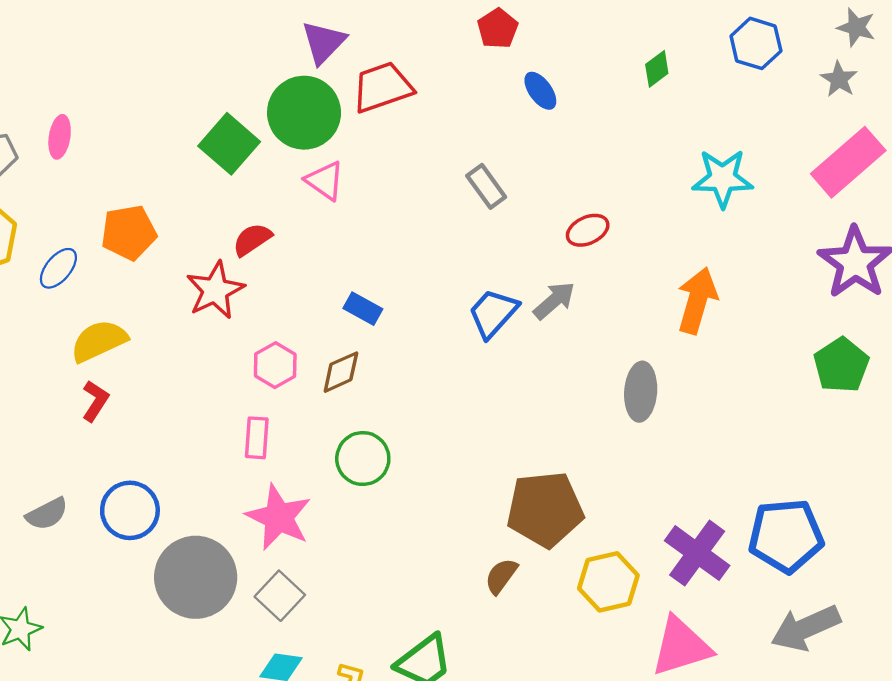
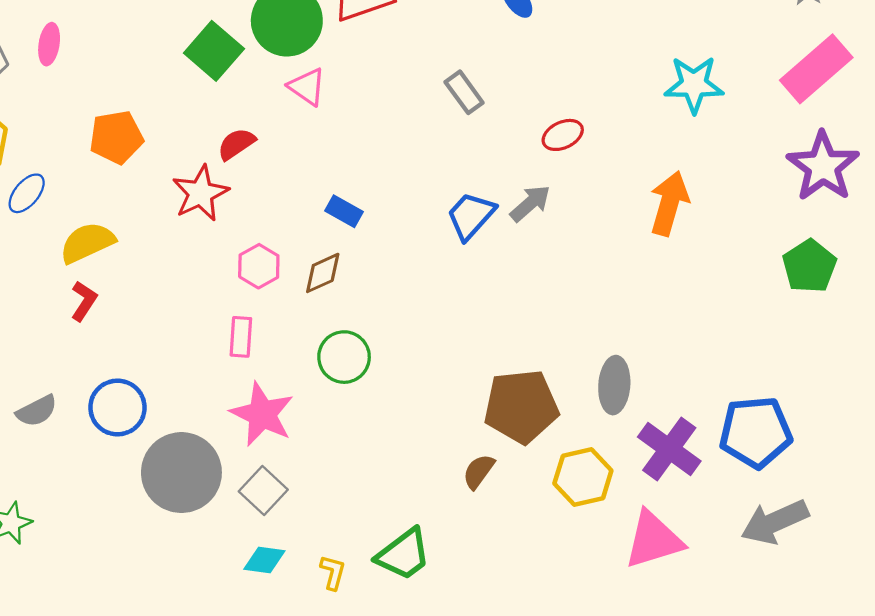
blue ellipse: (58, 268) -> (27, 193), moved
gray ellipse: (641, 392) -> (614, 385), moved

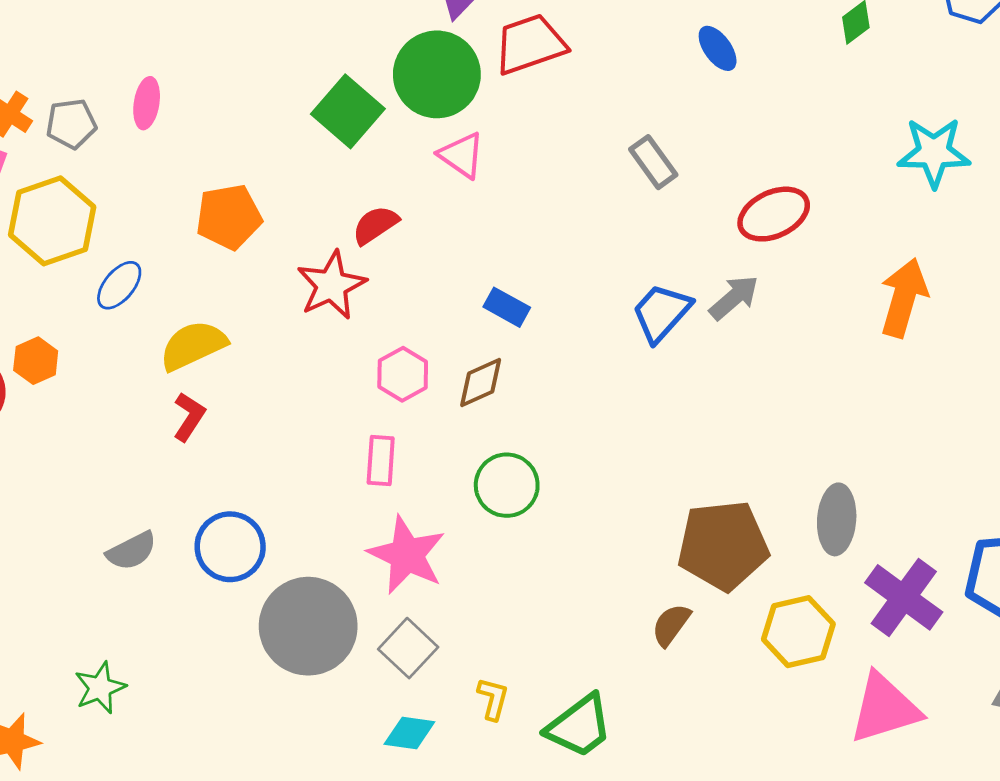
red ellipse: (563, 135) -> (774, 214), size x1.4
yellow L-shape: (333, 572) -> (493, 699), moved

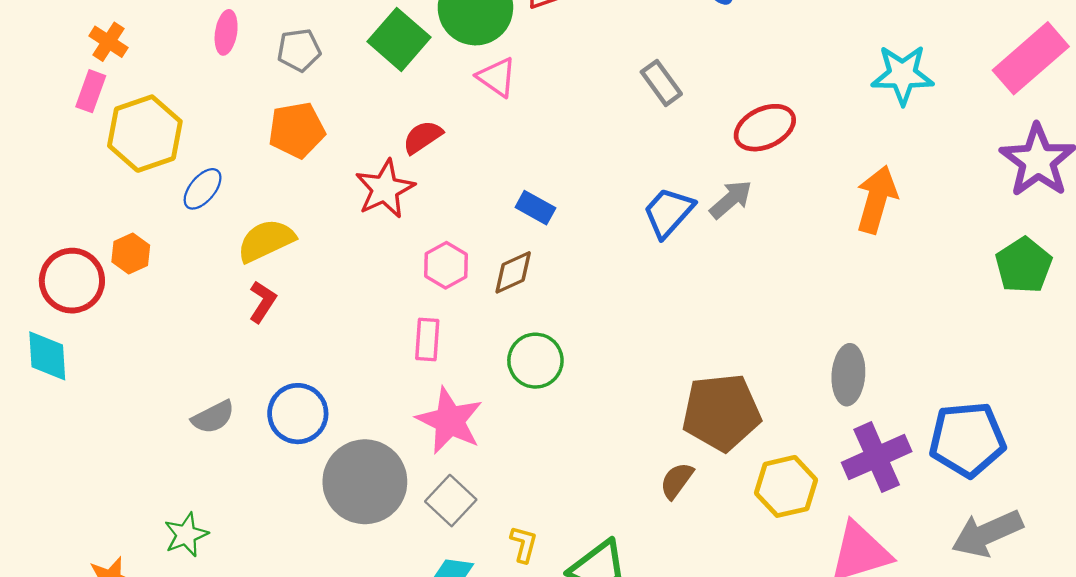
gray pentagon: (71, 124) -> (299, 50), moved
gray ellipse: (837, 519) -> (848, 375), moved
purple cross: (904, 597) -> (877, 457), turned 30

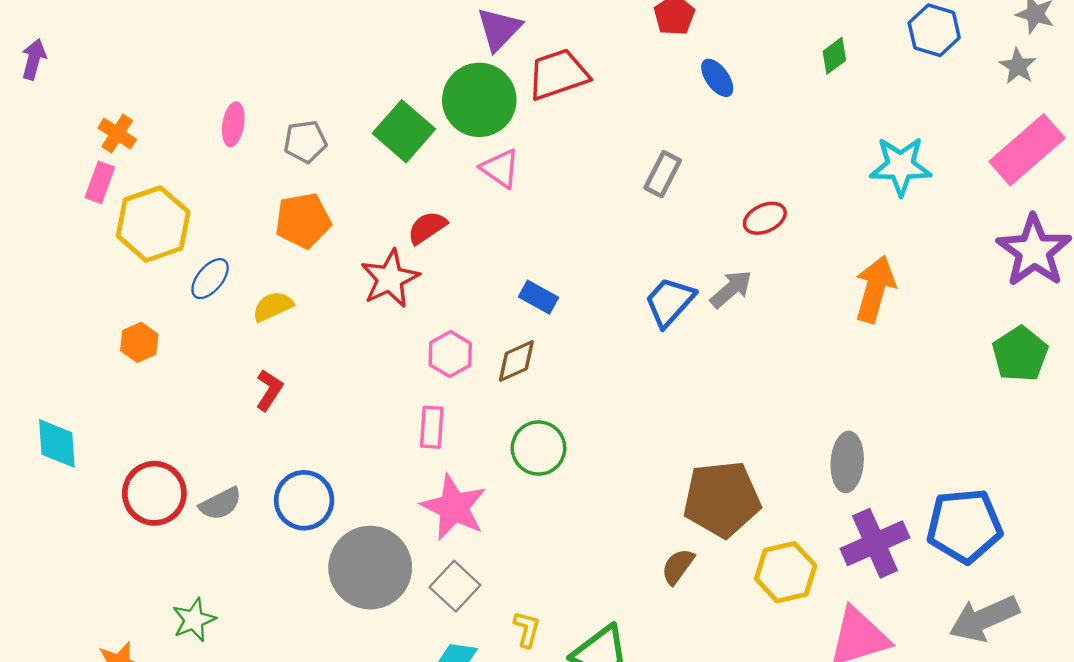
gray rectangle: (661, 83) -> (663, 174), turned 63
red ellipse: (765, 128) -> (765, 218), size x0.7
yellow semicircle: (266, 241) -> (273, 306), moved, size x0.7
red circle: (72, 281) -> (154, 493), moved

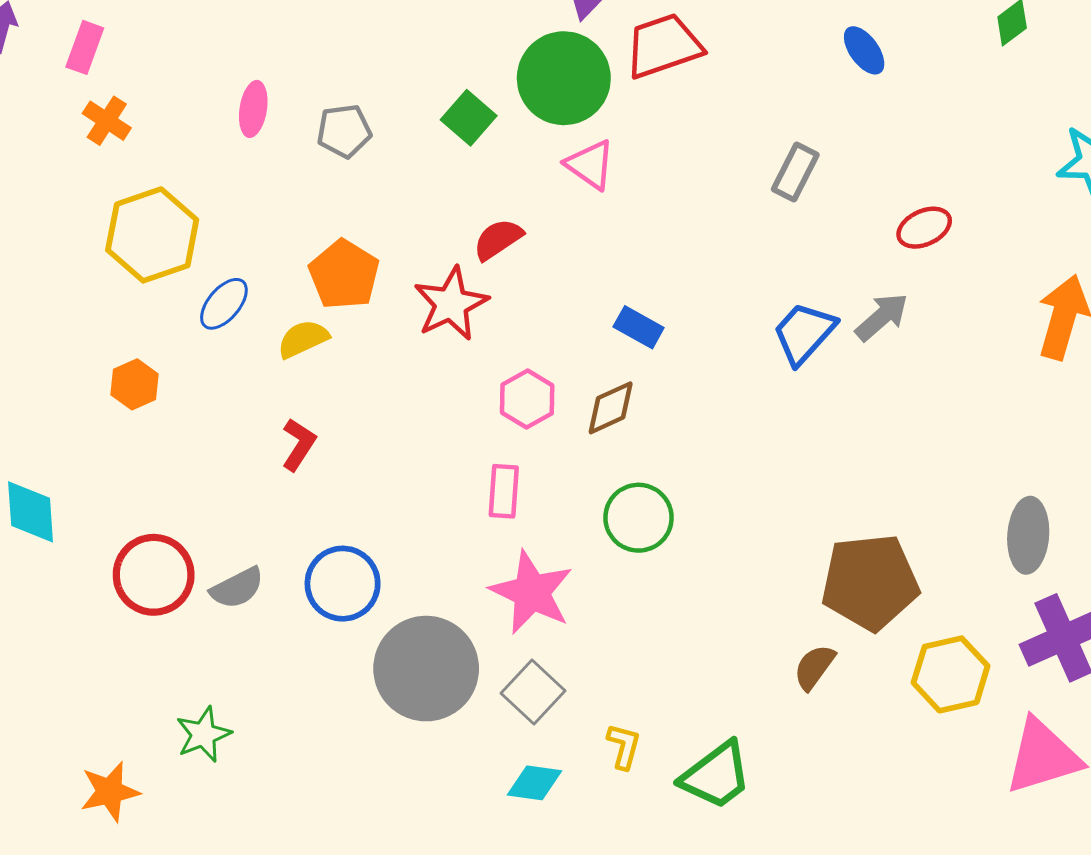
green square: (404, 131) -> (469, 118), size x0.7
pink rectangle: (100, 182) -> (85, 47), moved
orange pentagon: (303, 221) -> (344, 275), moved, turned -30

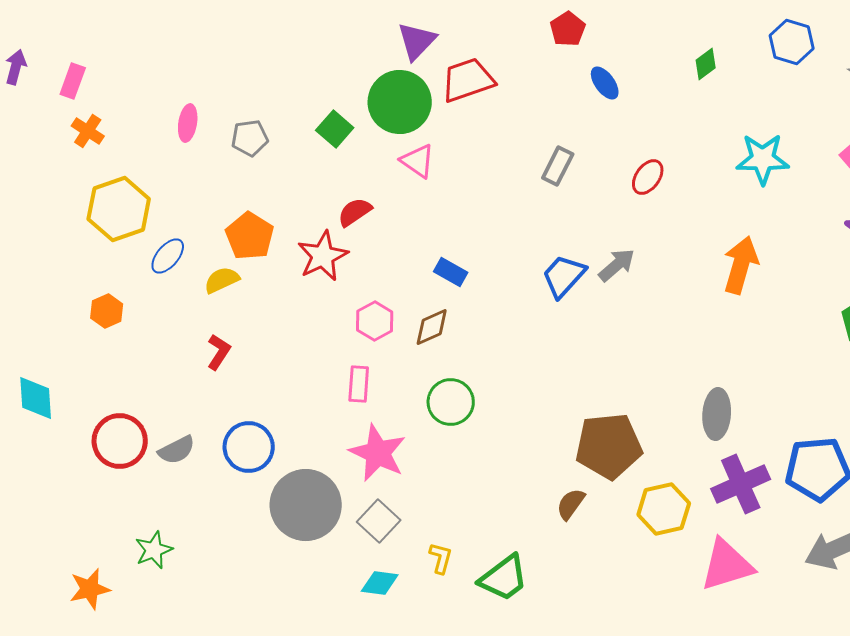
red ellipse: (924, 228) -> (648, 177), moved, turned -30

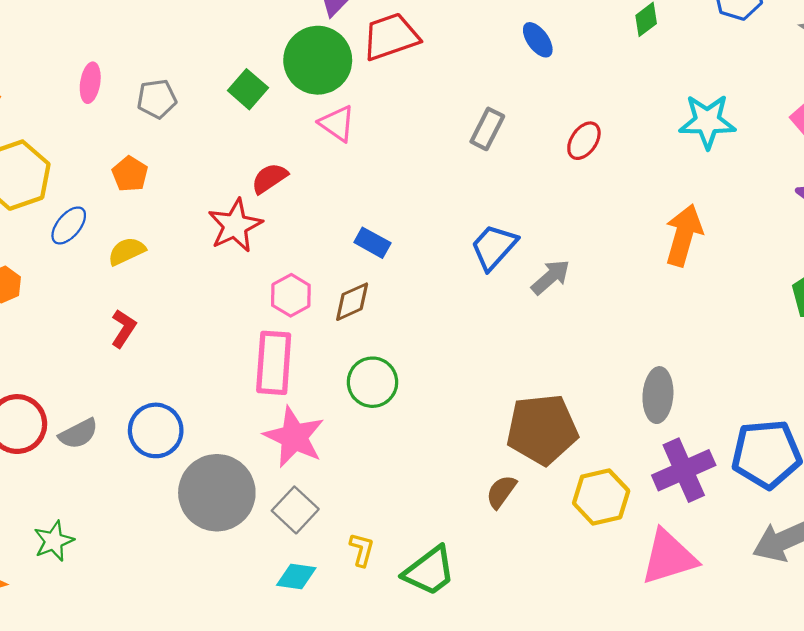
orange pentagon: (250, 236) -> (130, 174), moved, size x0.7
gray arrow: (617, 265) -> (551, 277), moved
pink rectangle: (359, 384) -> (274, 363), size x1.6

